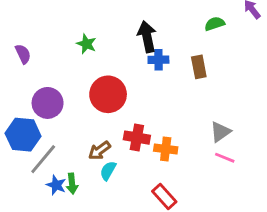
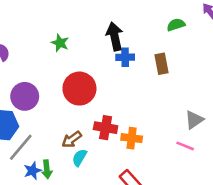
gray triangle: (220, 132) -> (194, 120), moved
blue star: (56, 185) -> (33, 171), turned 30

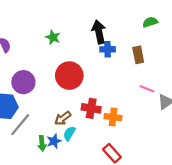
pink line: (185, 146) -> (147, 89), moved
blue star: (33, 171) -> (54, 141), moved

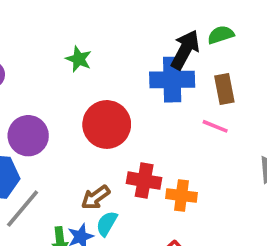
green semicircle: (150, 22) -> (221, 35), moved
black arrow: (99, 32) -> (185, 50), moved, turned 40
blue cross: (108, 49) -> (172, 80), size x1.6
pink line: (147, 89) -> (215, 126), moved

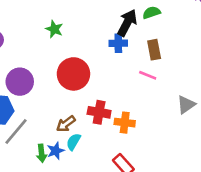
blue cross: (172, 80) -> (118, 43), size x0.6

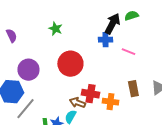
brown rectangle: (154, 50) -> (133, 89), moved
pink line: (148, 75) -> (128, 52), moved
brown arrow: (66, 124) -> (77, 103), moved, turned 56

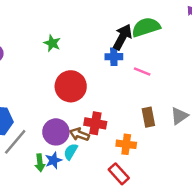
green semicircle: (131, 16) -> (146, 27), size x1.6
purple circle: (28, 70) -> (56, 132), moved
orange cross: (110, 102) -> (126, 144), moved

